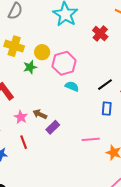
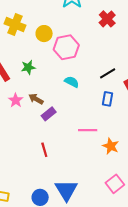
green star: (30, 67) -> (28, 67), moved
cyan semicircle: (72, 86) -> (72, 82), moved
red line: (24, 142) -> (44, 150), moved

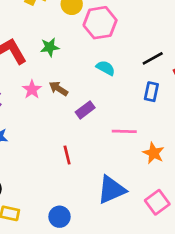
purple rectangle: (49, 114) -> (85, 110), moved
blue triangle: (66, 190) -> (112, 190), moved, turned 35

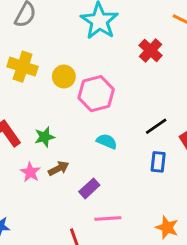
green star: (50, 47) -> (45, 137), moved
brown arrow: (59, 89) -> (59, 168), turned 126
pink line: (124, 131) -> (108, 219), moved

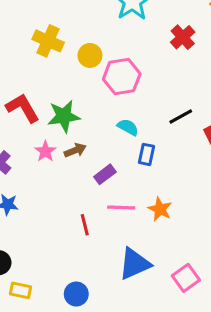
green star: (45, 137) -> (64, 116), size x1.5
blue rectangle: (158, 162) -> (146, 154), moved
orange star: (167, 227) -> (160, 209), moved

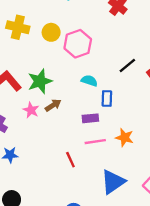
purple rectangle: (105, 174) -> (90, 118), moved, turned 42

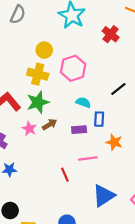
yellow cross: (18, 27) -> (38, 74), moved
yellow circle: (51, 32) -> (44, 50), moved
purple rectangle: (90, 118) -> (79, 130), moved
orange star: (124, 138) -> (114, 142), moved

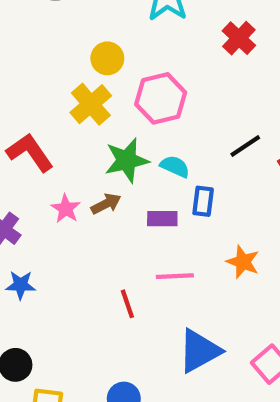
yellow cross: (38, 74) -> (91, 104), turned 30
green star: (38, 102) -> (127, 160), moved
orange star: (114, 142) -> (243, 262), moved

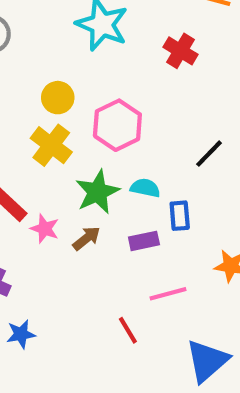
pink star: (66, 209) -> (45, 229), moved

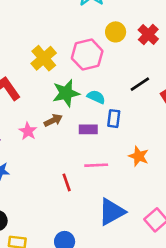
red cross: (180, 51) -> (148, 34), moved
yellow circle: (58, 98) -> (116, 32), moved
pink star: (45, 229) -> (28, 131), moved

